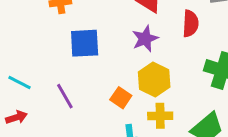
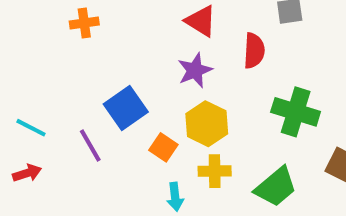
blue square: (85, 43) -> (126, 108), moved, turned -32

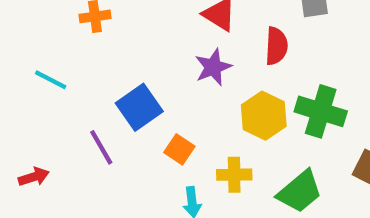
yellow hexagon: (207, 124) -> (264, 116), moved
cyan line: (31, 128) -> (51, 80), moved

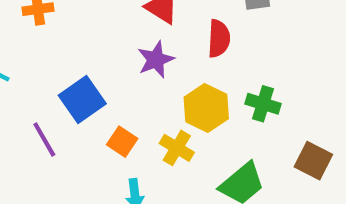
green cross: (321, 111) -> (263, 104), size x0.7
yellow cross: (234, 175) -> (177, 148), moved, turned 32

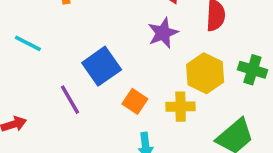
yellow cross: (177, 148) -> (181, 107), turned -32

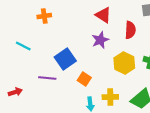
purple line: (70, 100) -> (47, 78), turned -54
yellow cross: (181, 107) -> (110, 97), moved

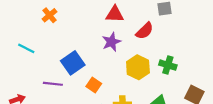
red triangle: (103, 15) -> (115, 14), turned -30
orange cross: (44, 16) -> (50, 15), turned -32
red semicircle: (130, 30) -> (145, 31), turned 42

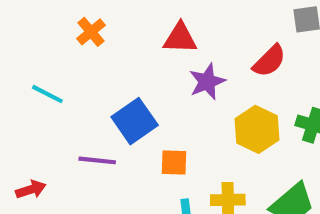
red triangle: (115, 14) -> (180, 38), moved
orange square: (94, 85) -> (174, 163), turned -32

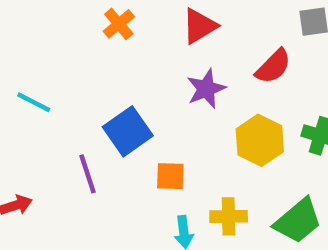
orange cross: (91, 32) -> (119, 24), moved
red triangle: (180, 38) -> (199, 26), moved, turned -33
purple line: (97, 160) -> (87, 174), turned 66

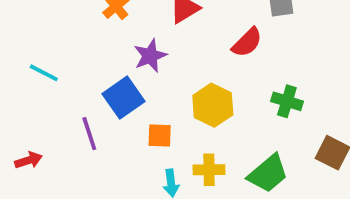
purple star: (206, 89) -> (150, 56), moved
yellow hexagon: (260, 140) -> (213, 105), moved

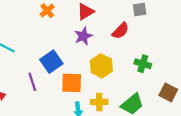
purple star: (150, 56) -> (83, 36), moved
orange square: (160, 136) -> (72, 83), size x1.5

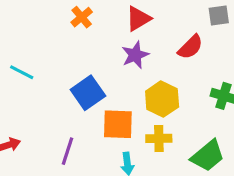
purple line: (32, 82) -> (67, 151), moved, turned 36
yellow cross: (99, 102) -> (159, 138), moved

